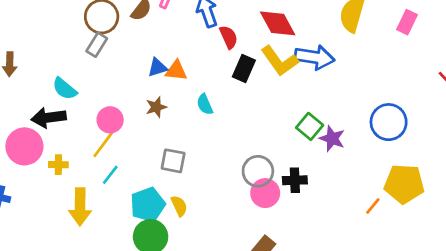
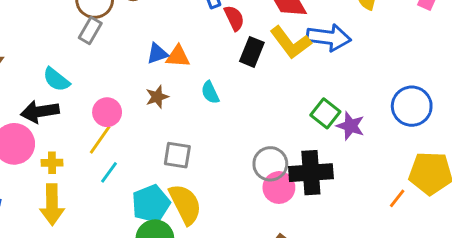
black cross: (295, 180) -> (311, 173), size x1.6
yellow semicircle: (179, 206) -> (185, 204), size x1.8
yellow arrow: (80, 207) -> (52, 205), moved

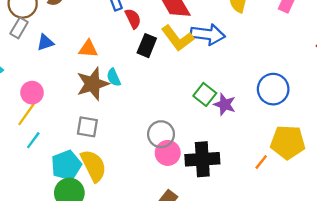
blue triangle: (157, 53) -> (45, 42), moved
brown star: (157, 97) -> (93, 84), moved, size x1.8
black cross: (311, 173) -> (202, 159), moved

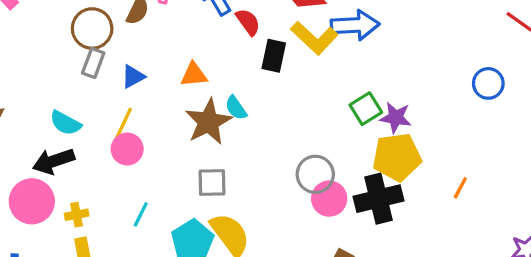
blue circle: (273, 89) -> (488, 83), moved, size x0.7
green square: (205, 94) -> (366, 109), turned 30
yellow line: (26, 114) -> (123, 124), moved
yellow pentagon: (288, 142) -> (397, 157), moved

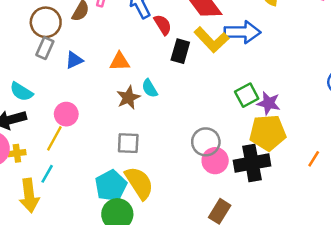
brown star: (208, 122) -> (128, 98), size x0.7
yellow line: (123, 124) -> (54, 138), moved
cyan line: (141, 214) -> (47, 174), moved
yellow cross: (77, 215) -> (17, 153), moved

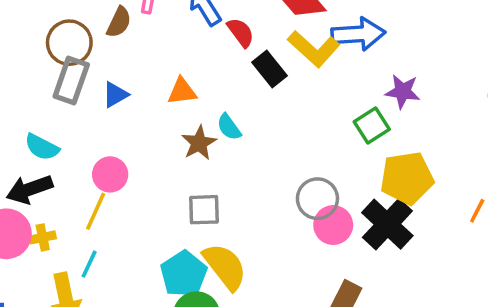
gray rectangle: (45, 48) -> (71, 81), size x1.4
black rectangle: (180, 51) -> (270, 69), turned -50
purple star: (269, 103) -> (403, 91), moved
black cross: (252, 163) -> (387, 224), turned -32

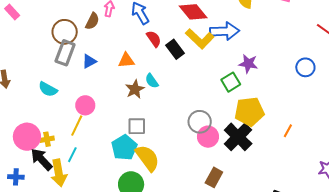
red semicircle: (241, 32) -> (154, 39), moved
black arrow: (29, 189) -> (41, 159), moved, turned 65
cyan pentagon: (184, 274) -> (124, 147), moved

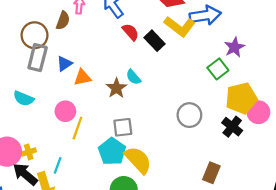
orange triangle: (126, 60) -> (83, 77), moved
purple star: (248, 64) -> (234, 47), turned -30
yellow line: (77, 126) -> (77, 128), moved
pink circle: (208, 137) -> (258, 112), moved
black cross: (238, 137) -> (232, 127), size x0.7

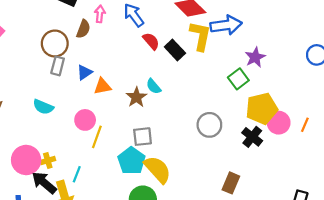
yellow L-shape: (180, 26) -> (200, 36), turned -116
gray rectangle: (38, 58) -> (58, 66), size x0.7

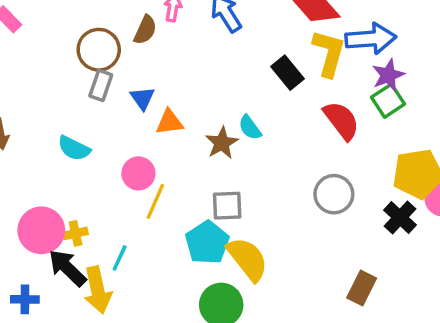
red semicircle: (151, 41) -> (341, 120), moved, size x1.4
purple star: (255, 57) -> (388, 75), moved
blue triangle: (84, 72) -> (142, 98), turned -35
green square: (238, 79) -> (388, 101), moved

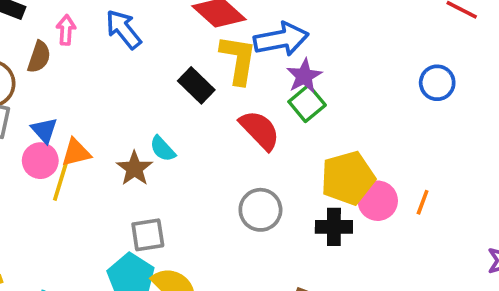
pink circle: (138, 173) -> (40, 161), moved
yellow line: (155, 201) -> (61, 181), moved
black cross: (400, 218) -> (334, 227), turned -36

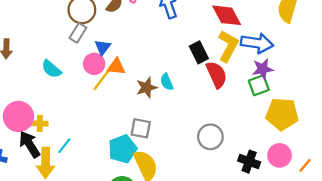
red semicircle: (260, 130) -> (217, 75), moved
yellow pentagon: (348, 178) -> (282, 114), moved

